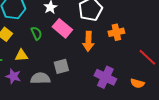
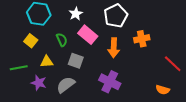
gray square: (61, 66) -> (76, 61), moved, turned 35
purple cross: (105, 77) -> (110, 82), moved
gray semicircle: (40, 78) -> (66, 85), turned -36

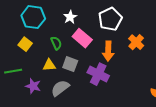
orange cross: (142, 39) -> (136, 42), turned -35
yellow triangle: (47, 62) -> (49, 65), moved
purple cross: (110, 82) -> (98, 74), moved

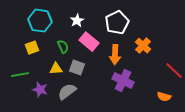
yellow square: (25, 44) -> (32, 48), turned 32
purple cross: (98, 74) -> (123, 81), moved

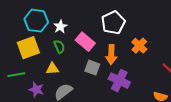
white star: (77, 21) -> (60, 27), moved
yellow square: (32, 48) -> (28, 48), size x1.6
gray square: (77, 68) -> (92, 68), moved

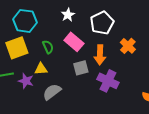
white star: (60, 27) -> (68, 15), moved
gray square: (92, 68) -> (81, 68), turned -35
purple star: (36, 90) -> (26, 81), moved

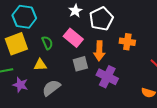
white star: (68, 15) -> (75, 11), moved
orange cross: (128, 46) -> (127, 42), turned -35
purple star: (26, 81) -> (20, 85), moved

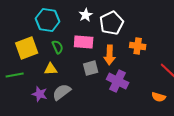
cyan hexagon: (24, 17) -> (48, 20), moved
pink rectangle: (73, 38) -> (84, 42), turned -36
purple star: (20, 85) -> (40, 94), moved

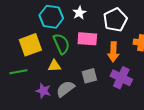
white star: (86, 15) -> (79, 13), moved
green semicircle: (58, 47) -> (61, 44), size x1.5
gray square: (91, 68) -> (89, 76), moved

